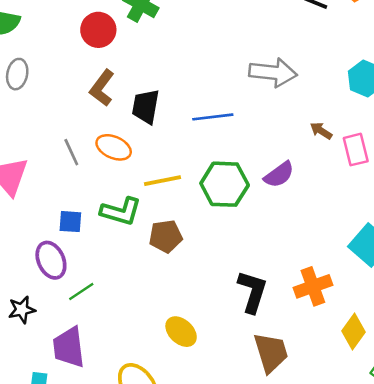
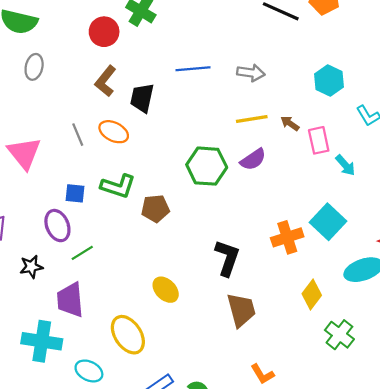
gray arrow: (273, 73) -> (251, 73), size x0.7
blue line: (213, 117) -> (193, 69), moved
yellow line: (163, 181) -> (252, 119), moved
orange cross: (313, 286) -> (287, 237), moved

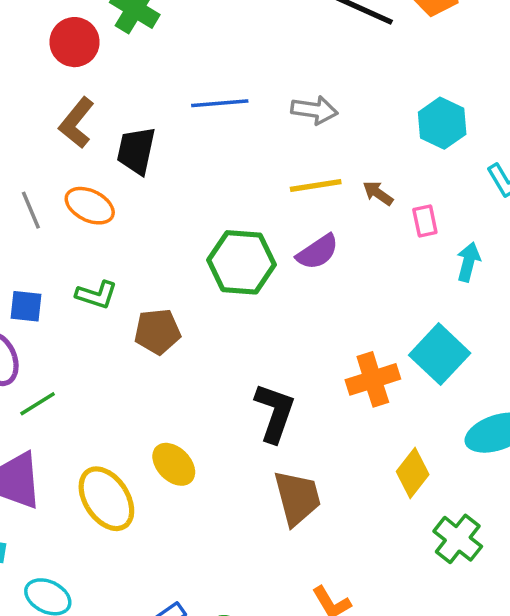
pink rectangle: (319, 140) -> (425, 221), size x0.7
cyan arrow: (345, 165) -> (468, 262), turned -125
green L-shape: (118, 186) -> (97, 295), size x0.7
yellow ellipse: (128, 335) -> (106, 499), moved

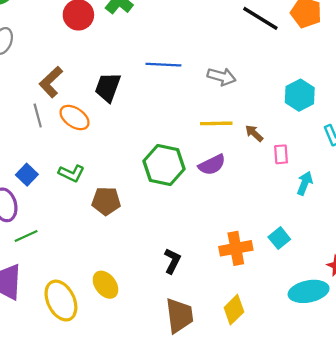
brown L-shape: (77, 123) -> (51, 82), moved
blue square: (26, 306) -> (27, 175), turned 30
cyan square: (440, 354) -> (279, 238), size x0.6
black L-shape: (275, 413) -> (172, 261), size x0.7
yellow diamond: (413, 473) -> (234, 310), moved

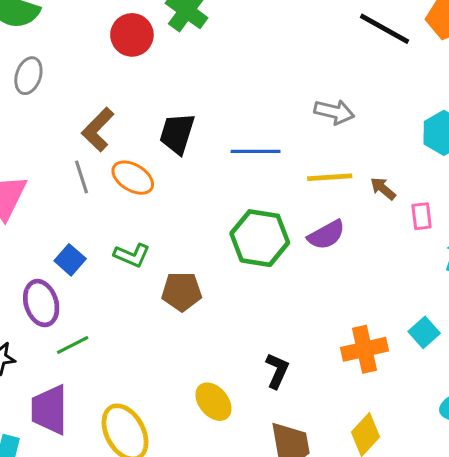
blue line: (163, 65) -> (256, 151), moved
yellow ellipse: (105, 285) -> (213, 402), moved

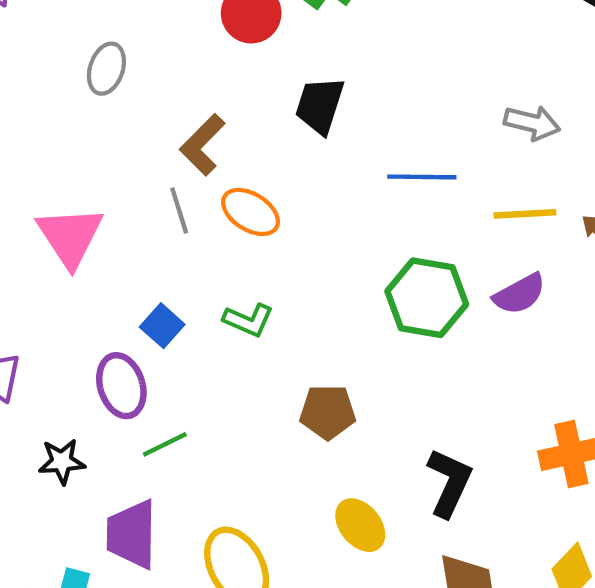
black trapezoid: (177, 134) -> (320, 105), moved
brown pentagon: (182, 292) -> (328, 412), moved
black L-shape: (277, 371) -> (449, 483), size x1.4

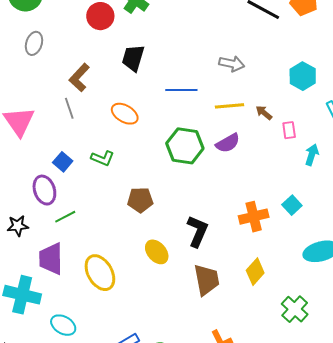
orange ellipse: (250, 212) -> (125, 114), moved

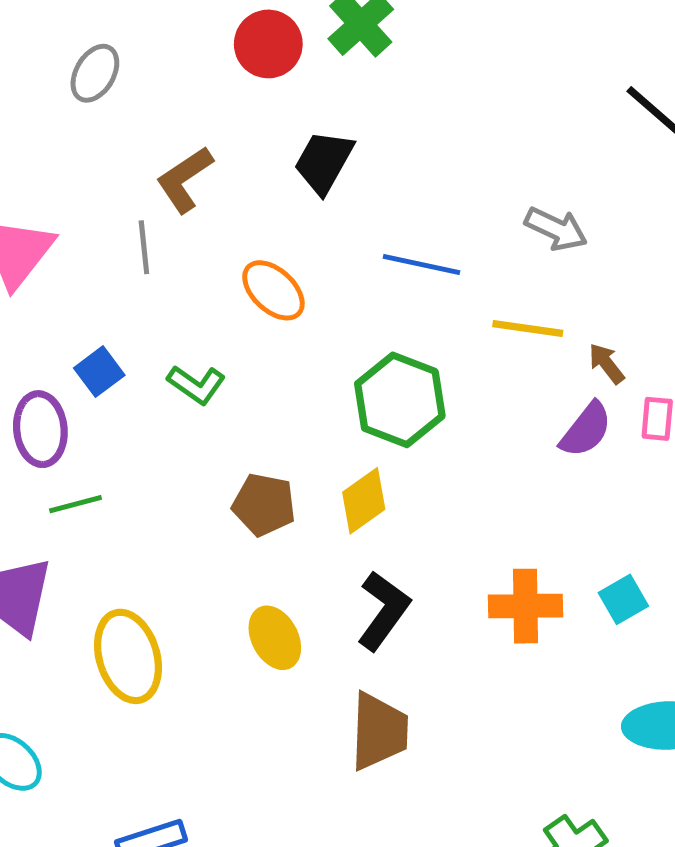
purple semicircle: (228, 143) -> (586, 430), moved, turned -35
yellow diamond: (255, 272) -> (364, 501), moved

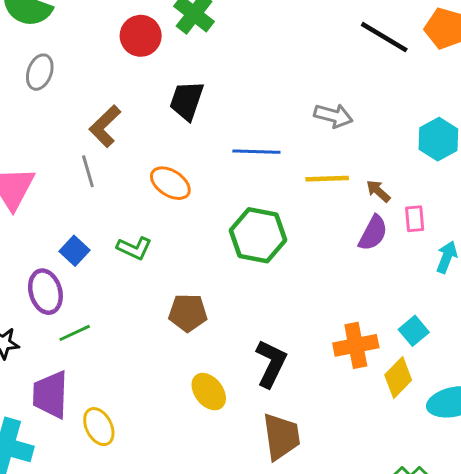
yellow diamond: (364, 501) -> (398, 377), moved
yellow ellipse: (128, 656) -> (99, 427), moved, size x0.7

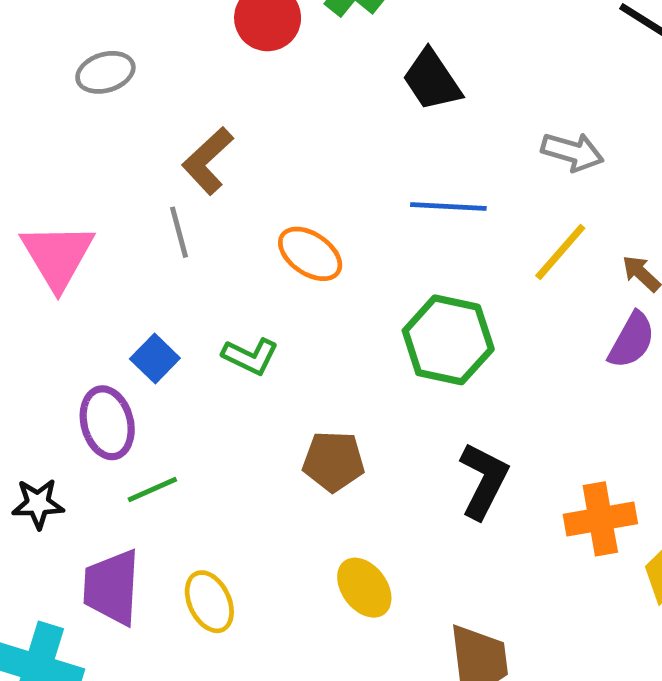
gray ellipse: (40, 72) -> (105, 72), turned 52
black trapezoid: (187, 101) -> (432, 80), moved, turned -54
yellow line: (327, 179) -> (560, 252), turned -48
black L-shape: (271, 363) -> (484, 481), moved
yellow ellipse: (99, 427) -> (209, 602), moved

